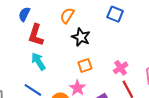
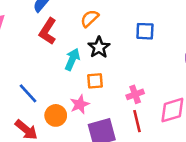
blue square: (115, 14) -> (145, 31), turned -35
cyan arrow: (38, 61) -> (72, 59), moved, turned 42

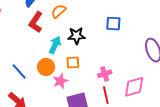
orange semicircle: (90, 18) -> (59, 11), moved
black star: (99, 47) -> (76, 36), turned 30
orange circle: (56, 115) -> (46, 67), moved

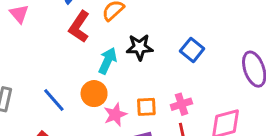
blue square: (113, 24) -> (192, 50), moved, turned 35
orange square: (73, 63) -> (146, 107), moved

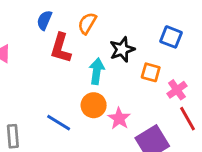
orange square: (146, 107) -> (151, 72), moved, turned 36

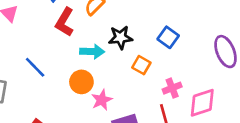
cyan arrow: (97, 71) -> (92, 51), turned 70
pink cross: (177, 90) -> (172, 88), moved
blue line: (59, 123) -> (35, 67), moved

